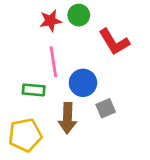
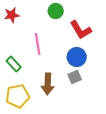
red star: (51, 21) -> (12, 15), moved
blue circle: (83, 83) -> (77, 57), moved
green rectangle: (34, 90) -> (14, 64), moved, turned 42

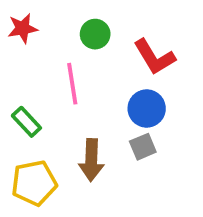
green circle: (56, 11) -> (95, 34), moved

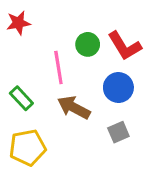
green circle: (95, 34) -> (88, 44), moved
gray square: (143, 147) -> (118, 132), moved
brown arrow: (91, 160) -> (74, 108), moved, turned 116

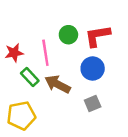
red star: (18, 23) -> (14, 53), moved
red L-shape: (125, 46) -> (97, 36), turned 112
green rectangle: (21, 98) -> (30, 77), moved

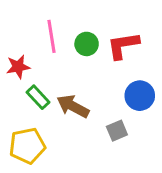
pink line: (45, 53) -> (52, 36), moved
blue circle: (93, 68) -> (140, 96), moved

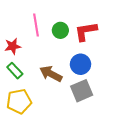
blue circle: (140, 96) -> (81, 64), moved
green rectangle: (38, 97) -> (15, 71), moved
gray square: (117, 131) -> (82, 91), size x1.5

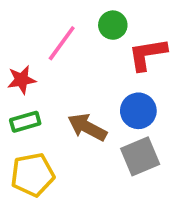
pink line: (36, 25) -> (62, 43), turned 45
green circle: (60, 30) -> (113, 25), moved
green rectangle: (15, 71) -> (25, 122), turned -63

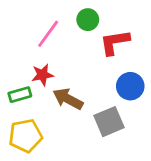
red star: (22, 80) -> (42, 75), moved
blue circle: (138, 111) -> (130, 86), moved

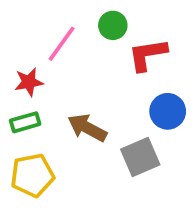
red star: (42, 75) -> (29, 82), moved

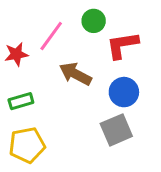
red star: (29, 82) -> (16, 54), moved
blue circle: (168, 111) -> (124, 92), moved
brown arrow: (87, 128) -> (75, 74), moved

